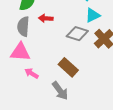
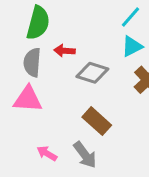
gray diamond: (77, 34) -> (92, 73), moved
pink arrow: (31, 73) -> (47, 153), moved

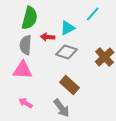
cyan triangle: (132, 46) -> (68, 28), moved
pink arrow: (47, 153) -> (26, 103), moved

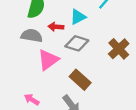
gray semicircle: (26, 45) -> (32, 36), turned 96
pink triangle: (23, 70) -> (48, 60), moved, turned -40

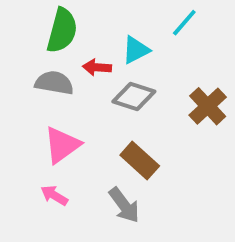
pink triangle: (48, 60) -> (62, 145), moved

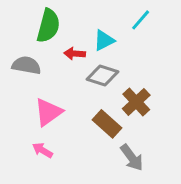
gray semicircle: (54, 83) -> (26, 65), moved
brown cross: (208, 106) -> (136, 102), moved
gray arrow: (124, 205) -> (132, 158), moved

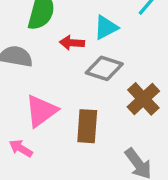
brown rectangle: (107, 124) -> (87, 126), moved, turned 52
pink arrow: (42, 150) -> (21, 148), moved

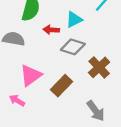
brown rectangle: (87, 126) -> (61, 86), turned 40

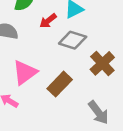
red arrow: (51, 30) -> (48, 21), turned -42

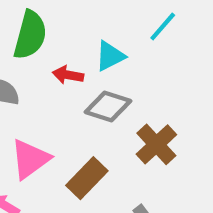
red arrow: (48, 21) -> (68, 75), turned 48

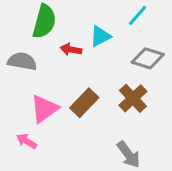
gray diamond: (108, 107) -> (148, 58), moved
brown rectangle: (87, 178) -> (84, 103), moved

